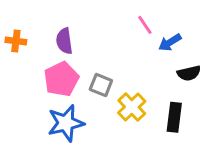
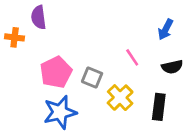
pink line: (145, 25) -> (132, 57), moved
purple semicircle: (64, 41) -> (39, 17), moved
blue arrow: (170, 42) -> (166, 29), moved, turned -30

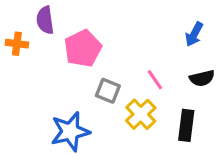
pink line: (132, 57) -> (155, 80), moved
pink pentagon: (56, 72) -> (83, 48), moved

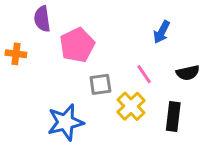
blue arrow: (194, 34) -> (162, 32), moved
orange cross: (17, 44) -> (16, 54), moved
gray square: (108, 91) -> (100, 84), turned -30

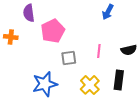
blue arrow: (162, 32) -> (108, 12), moved
pink line: (144, 74) -> (99, 51), turned 40
yellow cross: (131, 106) -> (90, 85), moved

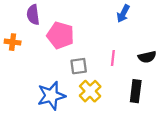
pink pentagon: (53, 31) -> (60, 35), turned -30
yellow cross: (90, 85) -> (90, 91), moved

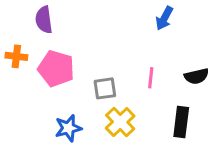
pink pentagon: (60, 35) -> (56, 69), moved
blue star: (51, 96) -> (68, 128), size x0.7

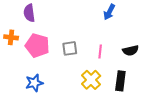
gray square: (105, 88) -> (70, 48), moved
yellow cross: (120, 122) -> (91, 80), moved
blue star: (68, 128) -> (34, 83), moved

